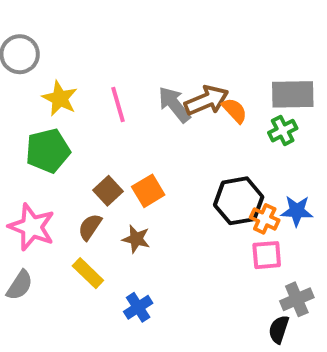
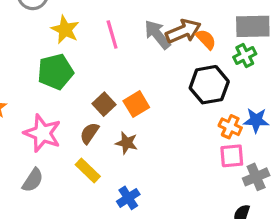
black hexagon: (239, 201) -> (209, 85), moved
gray cross: (297, 299) -> (256, 177), moved

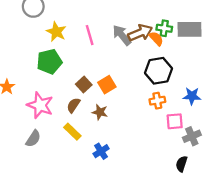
green cross: (245, 56) -> (164, 28), moved, turned 35
orange cross: (230, 127) -> (157, 101), moved, turned -35

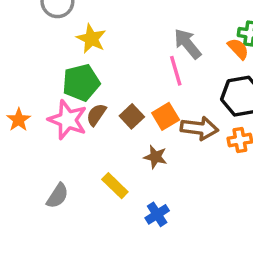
brown arrow: (140, 33) -> (199, 128), moved, turned 30
pink line: (90, 35) -> (176, 71), moved
pink star: (40, 105) -> (68, 120), moved
brown semicircle: (73, 105) -> (96, 115), moved

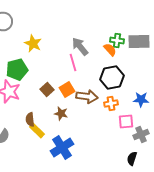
yellow star: (91, 39) -> (33, 44), moved
brown semicircle: (96, 115) -> (30, 120), moved, turned -40
blue cross: (157, 214) -> (62, 148), size x1.6

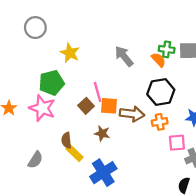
pink line: (73, 62) -> (98, 92), moved
orange square: (67, 90) -> (109, 106), turned 35

